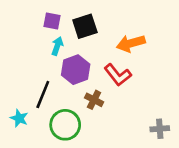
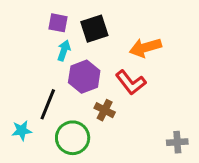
cyan star: (19, 118) -> (22, 130), turned -30

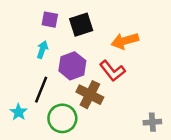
cyan arrow: (64, 50) -> (42, 50), moved
brown cross: (105, 110) -> (90, 95), size x1.5
cyan star: (22, 130) -> (19, 112), turned -30

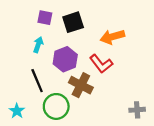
black line: (41, 90) -> (37, 81), turned -45
cyan star: (19, 112) -> (17, 111), moved

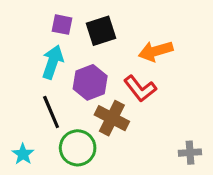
cyan arrow: (38, 45) -> (53, 62), size x1.5

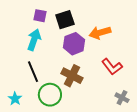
purple hexagon: (90, 82) -> (74, 44), moved
red L-shape: (140, 89) -> (112, 67), moved
gray cross: (190, 153) -> (122, 98), turned 32

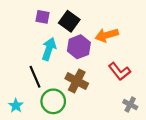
black square: (65, 20) -> (69, 21), turned -36
cyan arrow: (34, 40) -> (49, 49), moved

